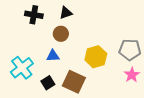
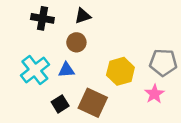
cyan cross: (22, 68) -> (35, 70), moved
pink star: (132, 75) -> (154, 94), moved

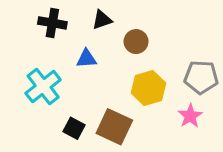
brown circle: (76, 42) -> (136, 42), moved
blue triangle: (66, 70) -> (86, 59), moved
black square: (60, 104) -> (74, 128), turned -30

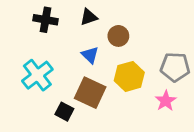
blue triangle: (86, 59) -> (90, 55), moved, turned 48
brown square: (114, 127) -> (90, 93), moved

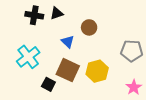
black triangle: (89, 17) -> (57, 13), moved
yellow hexagon: (129, 76) -> (97, 71), moved
pink star: (166, 101) -> (134, 87), moved

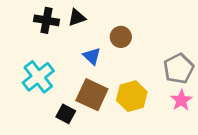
gray pentagon: (132, 51) -> (179, 69), turned -30
pink star: (134, 87) -> (181, 100), moved

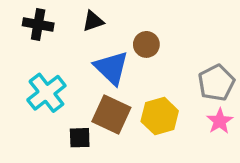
black cross: (46, 20) -> (38, 24), moved
blue triangle: (92, 56) -> (111, 68), size x1.6
black square: (66, 114) -> (80, 138), turned -30

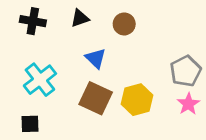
brown circle: (146, 44) -> (124, 24), moved
blue triangle: (111, 68) -> (96, 58), size x0.7
black square: (80, 138) -> (30, 124), moved

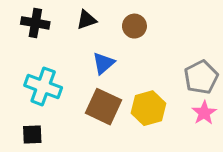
blue triangle: (96, 58) -> (103, 63), turned 35
cyan cross: (40, 80) -> (43, 86), turned -32

